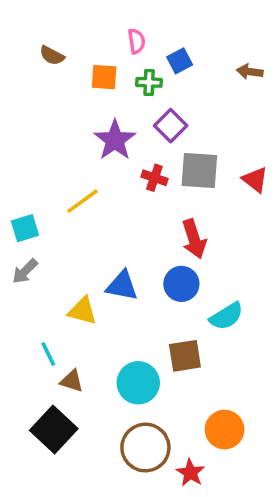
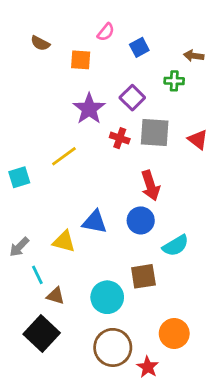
pink semicircle: (136, 41) -> (106, 32), turned 48
green cross: (149, 82) -> (174, 81), moved
gray arrow: (25, 271) -> (19, 247), moved

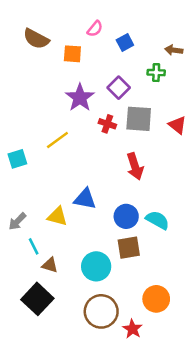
brown semicircle: (40, 43) -> (36, 39), size x1.5
blue circle: (141, 220) -> (126, 216), moved
cyan semicircle: (176, 246) -> (157, 220), turned -120

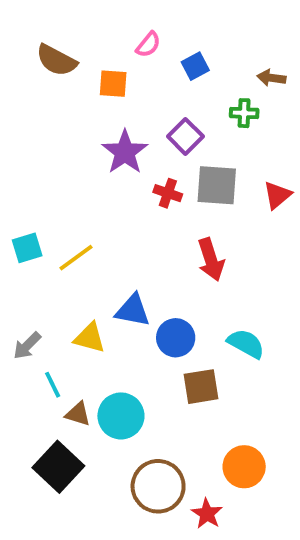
red triangle: (177, 125) -> (277, 195), turned 42
yellow line: (57, 140) -> (76, 258), moved
blue circle: (126, 216) -> (176, 338), moved
cyan circle: (96, 266) -> (121, 416), moved

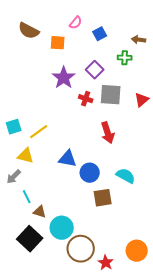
yellow triangle: (90, 338) -> (26, 156), moved
cyan circle: (121, 416) -> (62, 228), moved
orange circle: (244, 467) -> (137, 251), moved

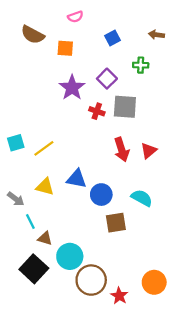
pink semicircle: (76, 23) -> (75, 17), moved, turned 32
brown arrow: (139, 40) -> (156, 35), moved
red triangle: (142, 100) -> (149, 151), moved
yellow triangle: (26, 156) -> (45, 187), moved
gray arrow: (14, 177) -> (16, 199), turned -98

